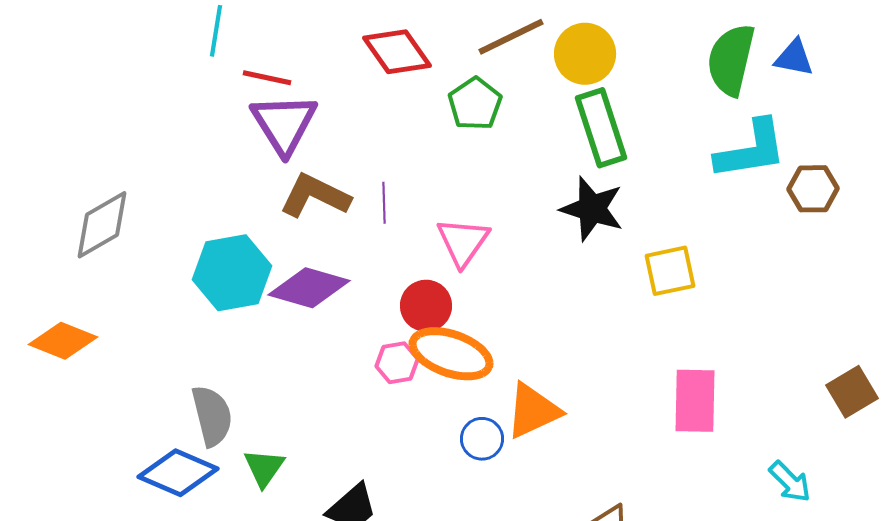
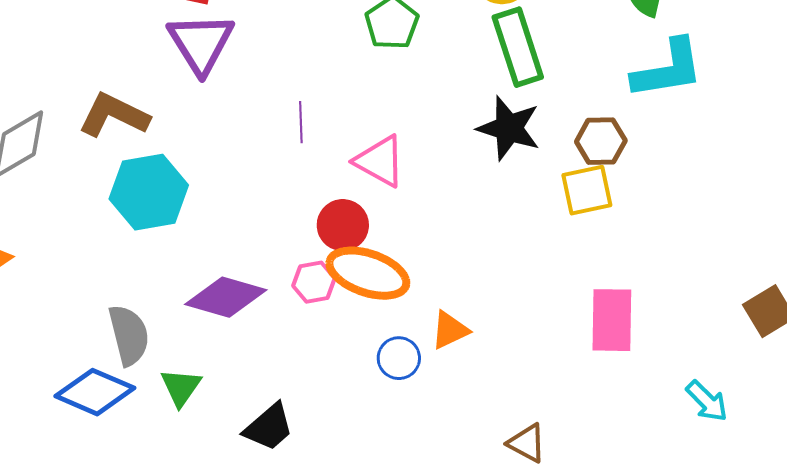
brown hexagon: (813, 189) -> (601, 141), moved
brown L-shape: (315, 196) -> (114, 115), moved
pink triangle: (463, 242) -> (380, 161), turned -36
purple diamond: (309, 288) -> (226, 297), moved
orange triangle: (533, 411) -> (450, 330), size x0.7

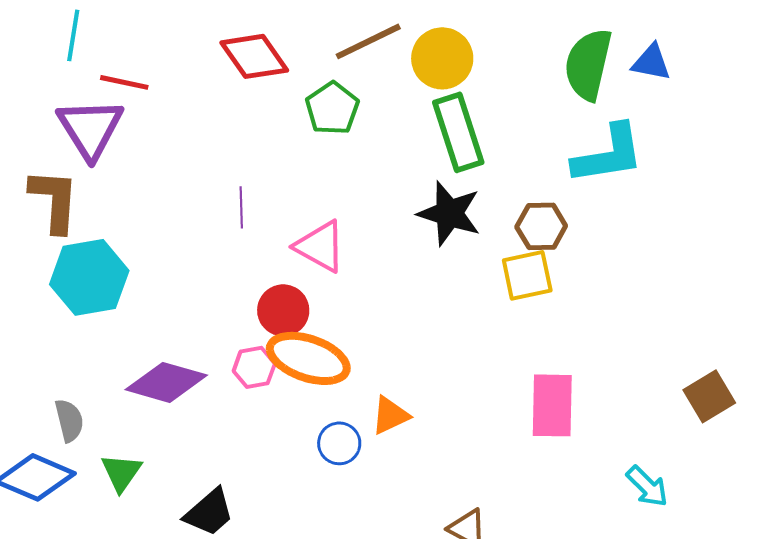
purple triangle: (201, 43) -> (90, 128), moved
brown L-shape: (114, 115) -> (54, 200), turned 68
gray semicircle: (129, 335) -> (69, 420), size x0.7

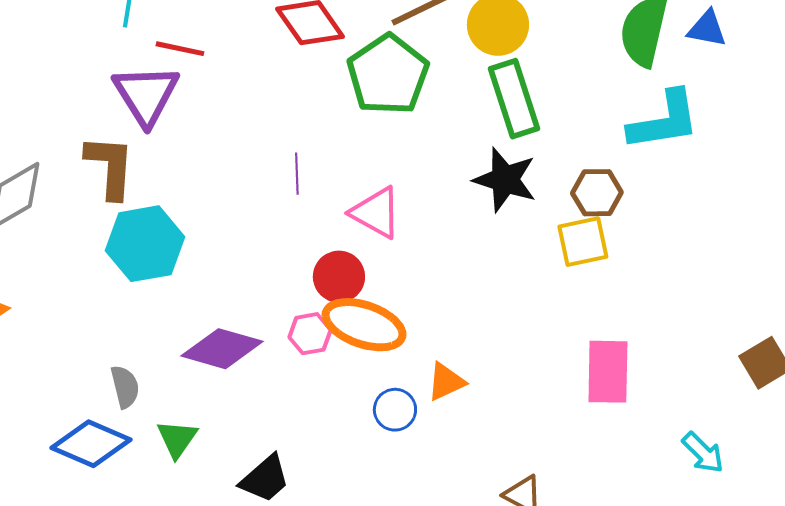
green pentagon: (332, 108) -> (388, 75), size x1.5

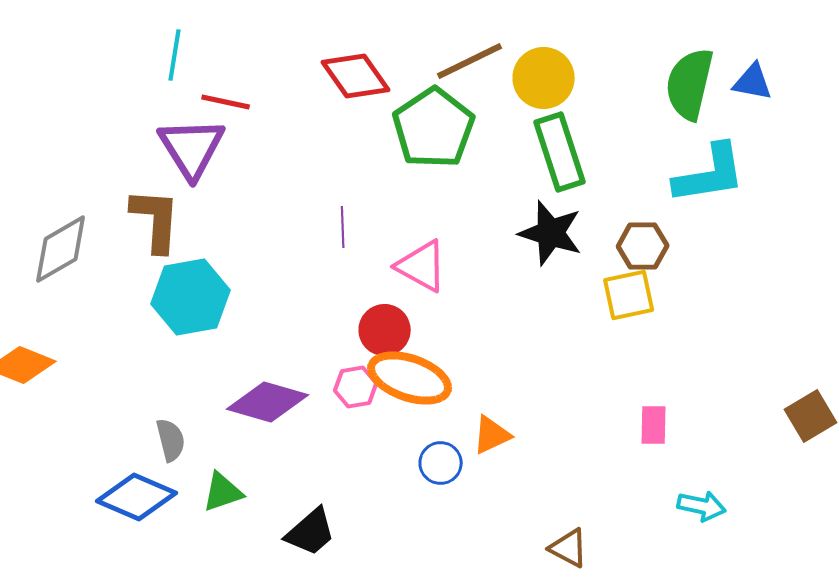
pink rectangle: (608, 372) -> (654, 425), size x0.6
green triangle: (177, 439) -> (223, 492), turned 36
cyan arrow: (703, 453) -> (702, 506), moved, turned -33

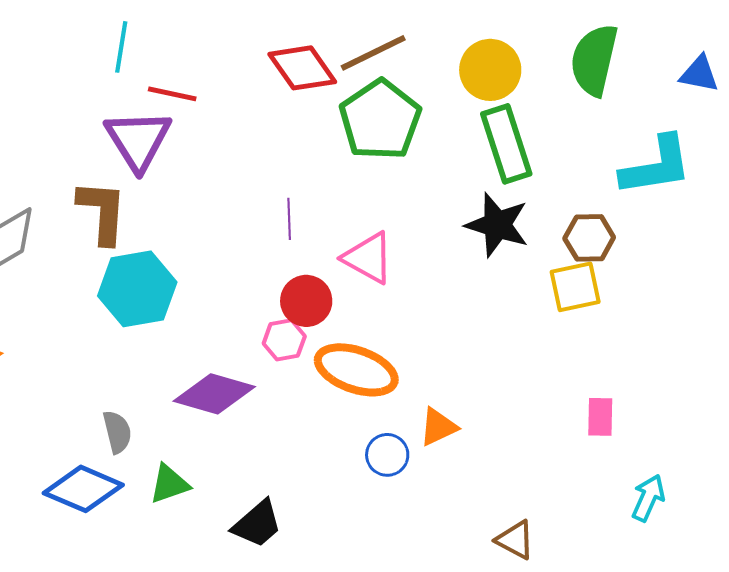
brown line: (470, 61) -> (373, 53), moved
green semicircle: (690, 84) -> (594, 60), moved
red circle: (385, 330) -> (306, 301), moved
pink hexagon: (356, 387) -> (284, 340), moved
cyan arrow: (702, 506) -> (648, 498), turned -78

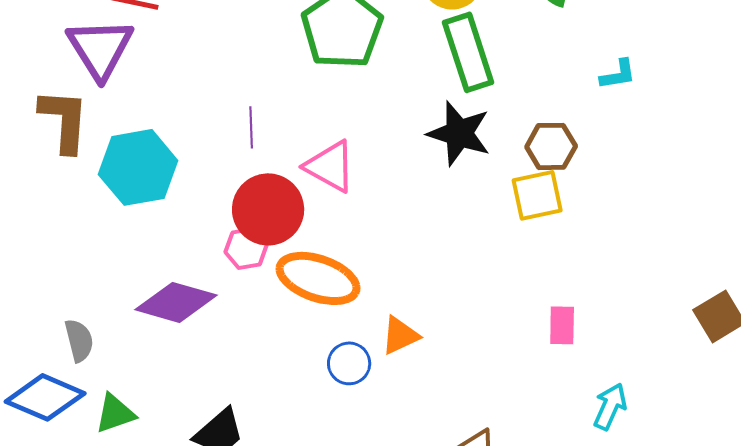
cyan L-shape: (656, 166) -> (618, 74), size x0.5
cyan hexagon: (137, 289) -> (138, 167), moved
red circle: (306, 301) -> (268, 209), size x1.4
green triangle: (169, 484) -> (115, 413), moved

